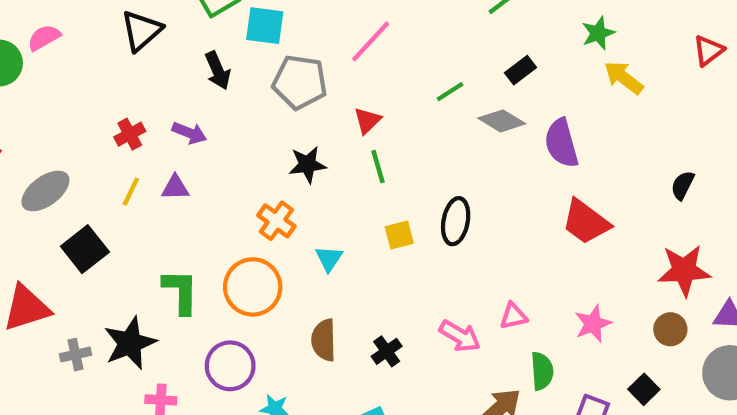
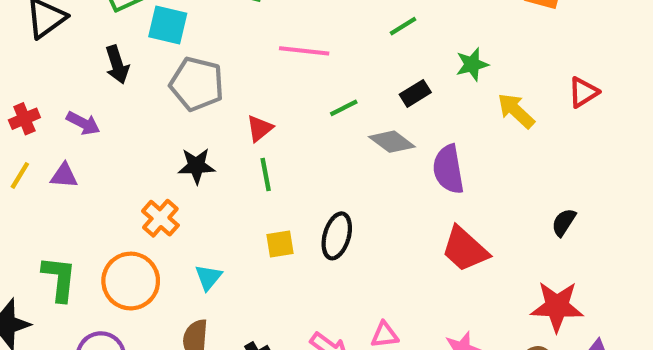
green star: (598, 33) -> (472, 64), moved
pink line: (371, 41) -> (304, 51), moved, turned 48
red triangle: (709, 51) -> (583, 92), moved
cyan triangle: (329, 259) -> (208, 277), moved

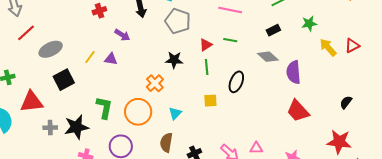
red triangle: (583, 92) -> (352, 46), moved
black rectangle: (415, 93) -> (273, 30), moved
green line: (344, 108) -> (230, 40), moved, turned 32
red cross: (24, 119) -> (99, 11), moved
black ellipse: (337, 236) -> (236, 82), moved

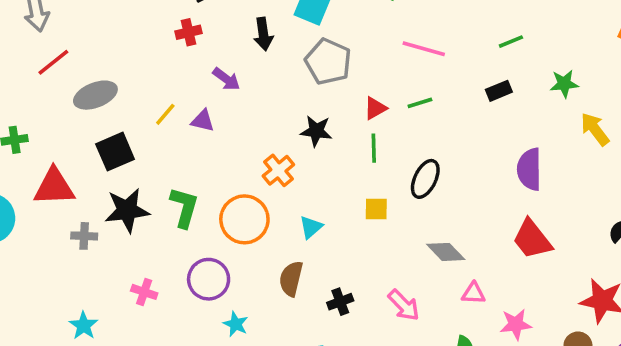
green line: (230, 40) -> (420, 103), turned -32
gray diamond: (268, 57) -> (446, 252), moved
black star: (76, 127) -> (127, 210), moved
pink triangle: (256, 148) -> (473, 293), moved

